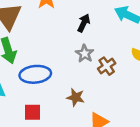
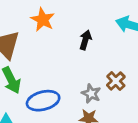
gray star: (85, 54) -> (91, 94), moved

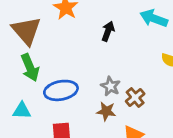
brown cross: (116, 81) -> (135, 98), moved

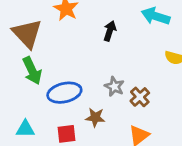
cyan triangle: (22, 111) -> (25, 129), moved
brown star: (106, 111) -> (95, 117), moved

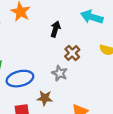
brown cross: (140, 97) -> (72, 53), moved

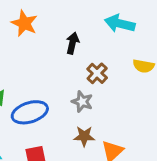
brown star: (45, 98) -> (84, 136), moved

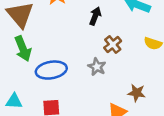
brown star: (84, 136) -> (137, 93), moved

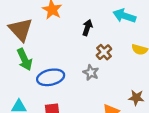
brown star: (137, 93) -> (136, 98), moved

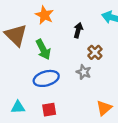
green arrow: (25, 60) -> (43, 50), moved

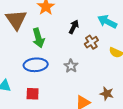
brown cross: (95, 52) -> (91, 42), moved

